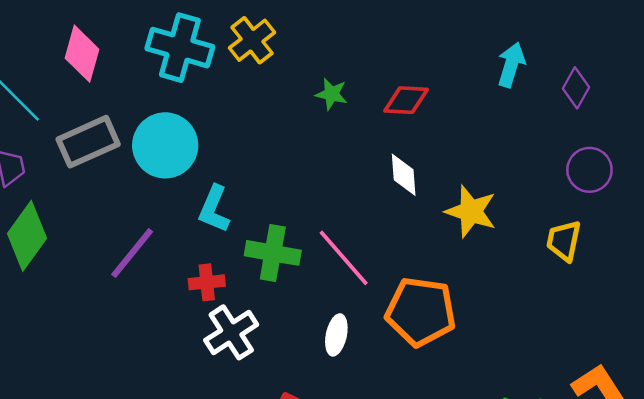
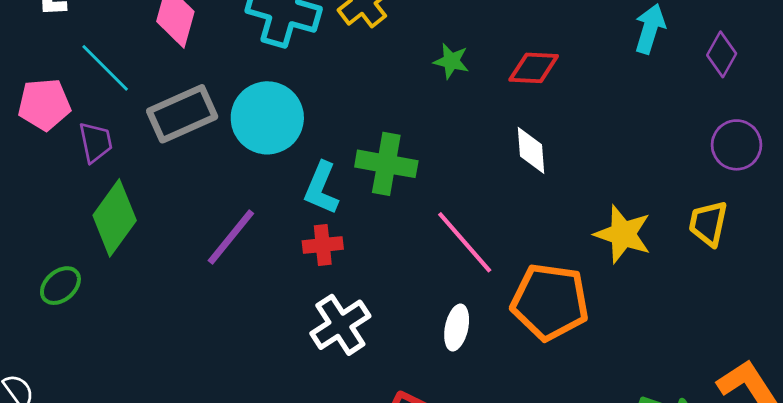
yellow star: (471, 211) -> (623, 234), moved
green cross: (273, 253) -> (386, 164), moved
red cross: (207, 282) -> (323, 245), moved

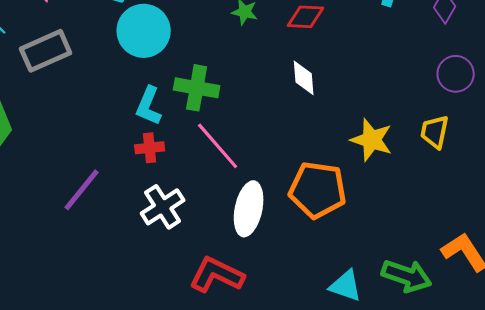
cyan circle: (267, 118) -> (144, 31), moved
purple line: (231, 237) -> (82, 190), moved
pink line: (465, 242) -> (218, 146), moved
white ellipse: (457, 327) -> (249, 209), size x1.6

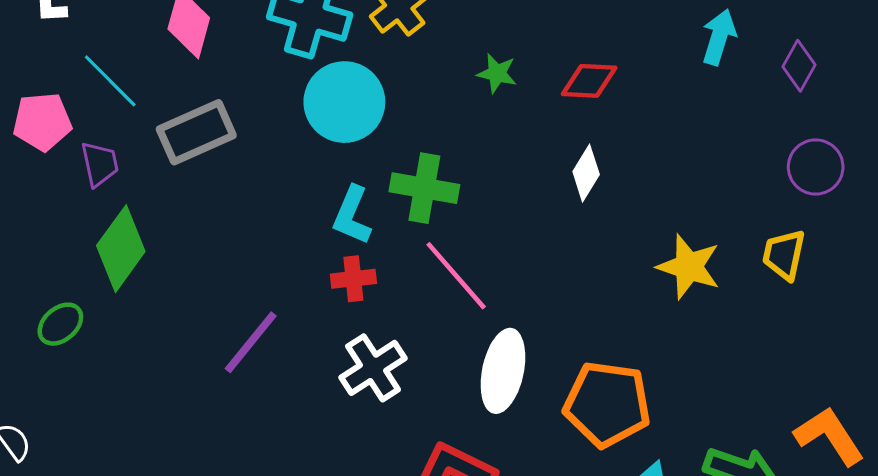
white diamond: (304, 78) -> (586, 173), turned 36
orange pentagon: (318, 190) -> (607, 404), moved

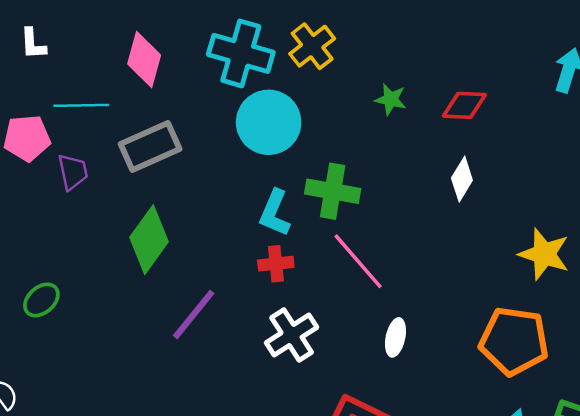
cyan line: (110, 81) -> (81, 105), turned -46
green diamond: (121, 249) -> (149, 240), moved
white ellipse: (503, 371) -> (395, 337), size x0.6
orange pentagon: (607, 404) -> (514, 341), moved

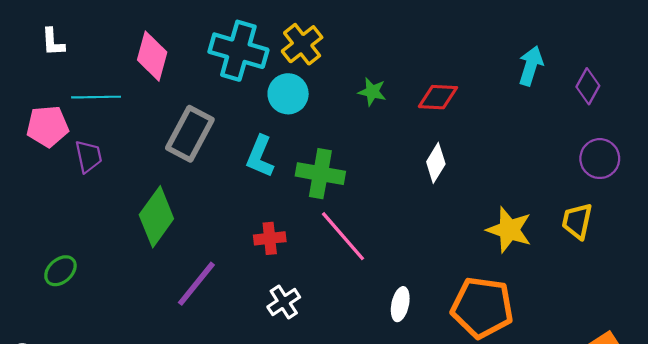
cyan circle: (269, 122) -> (288, 94), moved, size x0.7
gray rectangle: (150, 146) -> (190, 134), moved, turned -38
cyan L-shape: (275, 213) -> (260, 156), moved
white cross: (292, 335) -> (284, 302), size x0.7
white ellipse: (395, 337) -> (400, 304), moved

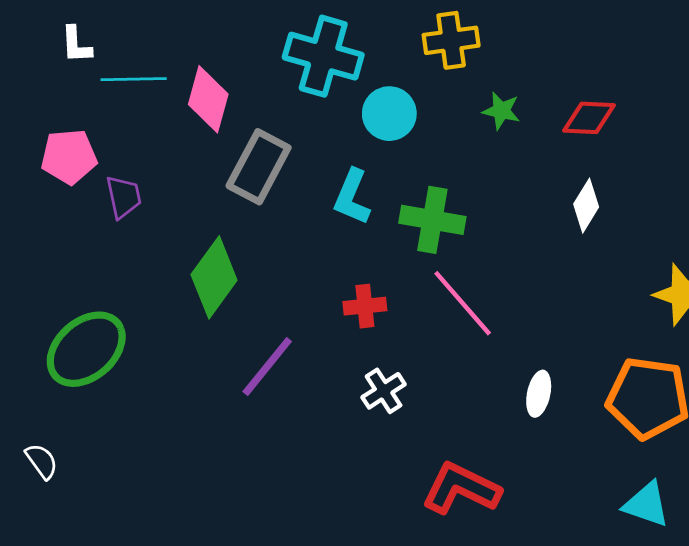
yellow cross: (302, 44) -> (451, 40), moved, turned 30
pink diamond: (152, 56) -> (208, 99), moved
cyan line: (96, 97) -> (134, 79), moved
green ellipse: (60, 271) -> (86, 349), size x1.8

